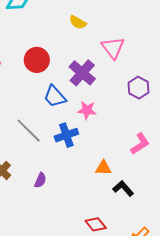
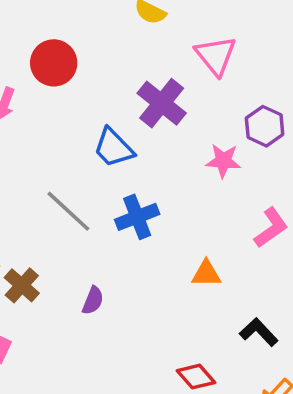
red circle: (37, 60) -> (54, 63), moved
pink star: (87, 110) -> (223, 161), moved
black L-shape: (123, 188) -> (259, 332), moved

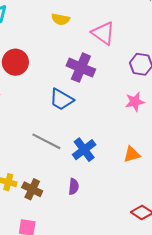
pink star: (223, 161) -> (135, 102), moved
blue cross: (137, 217) -> (84, 150), moved

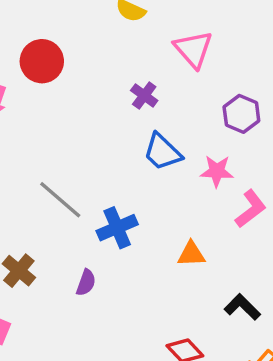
purple cross: (81, 68) -> (144, 96), size x0.6
blue trapezoid: (61, 100) -> (162, 152), moved

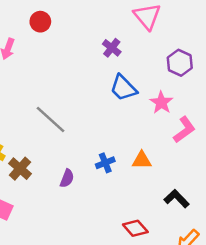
red circle: (42, 61) -> (40, 22), size x0.7
pink star: (217, 171) -> (161, 103), turned 30
blue cross: (117, 228) -> (105, 163), moved, size x0.7

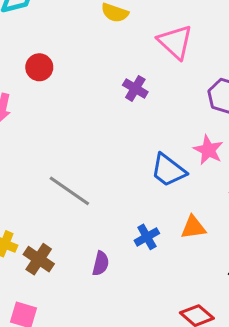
blue trapezoid: (123, 88) -> (168, 170), moved

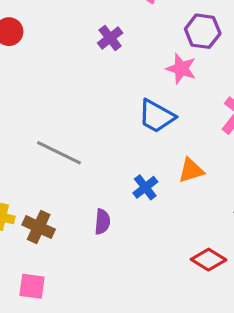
purple cross: (135, 88) -> (110, 38), turned 30
pink star: (208, 150) -> (181, 69), moved

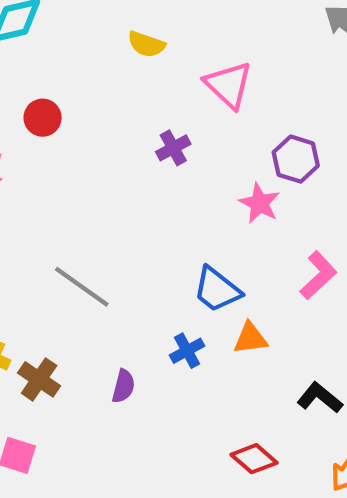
blue trapezoid: (157, 116) -> (217, 290), moved

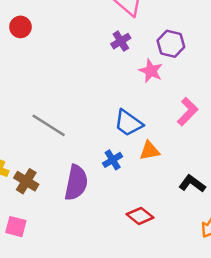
purple cross: (173, 148) -> (121, 41), moved
purple semicircle: (123, 386) -> (76, 183), size x1.8
red diamond: (254, 459) -> (140, 216), moved

